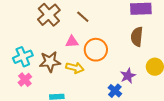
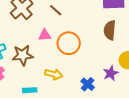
yellow arrow: (75, 68) -> (54, 74), moved
purple star: (128, 76) -> (111, 73), moved

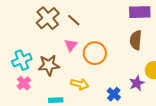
brown line: (56, 10) -> (74, 20), moved
pink triangle: (45, 35) -> (71, 45), turned -48

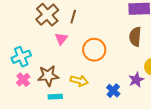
brown line: (74, 20) -> (73, 17), turned 64
pink triangle: (71, 45) -> (61, 39), moved
brown star: (49, 65) -> (48, 76), moved

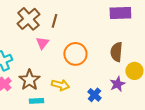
brown semicircle: (135, 37) -> (116, 52), moved
brown star: (48, 76) -> (29, 80), turned -30

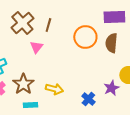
brown semicircle: (116, 52) -> (111, 43), moved
orange circle: (75, 54) -> (85, 37), moved

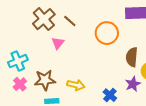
brown line: (48, 25) -> (70, 21), turned -64
brown semicircle: (111, 43) -> (132, 57), moved
brown star: (23, 84) -> (45, 80), turned 30

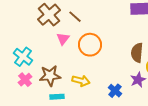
orange circle: (107, 33) -> (90, 45), moved
cyan cross: (18, 61) -> (23, 57), turned -30

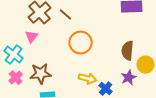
pink triangle: (63, 39) -> (32, 37), moved
yellow arrow: (81, 81) -> (88, 79), moved

